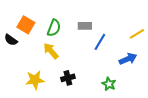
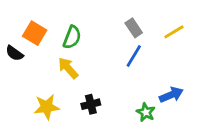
gray rectangle: (85, 26) -> (134, 28), moved, turned 56
yellow line: (137, 34) -> (174, 32), moved
blue arrow: (128, 59) -> (171, 95), moved

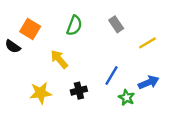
yellow line: (174, 32) -> (147, 43), moved
green semicircle: (72, 37) -> (74, 26), moved
blue line: (134, 56) -> (111, 75), moved

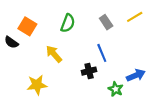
yellow line: (147, 43) -> (135, 17), moved
blue line: (111, 75) -> (102, 53), moved, turned -54
black cross: (79, 91) -> (89, 71), moved

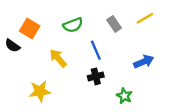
green semicircle: (68, 23) -> (73, 25), turned 48
blue line: (102, 53) -> (96, 50), moved
blue arrow: (136, 75) -> (144, 62), moved

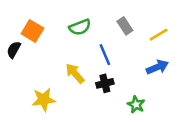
yellow line: (145, 18) -> (159, 35), moved
black semicircle: (12, 46) -> (14, 50), turned 84
yellow arrow: (58, 58) -> (75, 73), moved

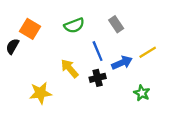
yellow line: (159, 35) -> (148, 52), moved
blue arrow: (157, 67) -> (122, 63), moved
green star: (136, 105) -> (142, 93), moved

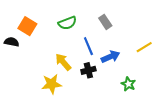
black semicircle: (12, 46) -> (12, 42), turned 72
yellow line: (148, 52) -> (144, 47), moved
yellow star: (40, 93) -> (52, 84), moved

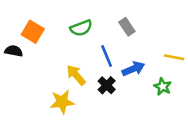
yellow line: (144, 47) -> (174, 57), turned 42
black cross: (88, 70) -> (107, 85), turned -32
green star: (128, 84) -> (163, 87), moved

